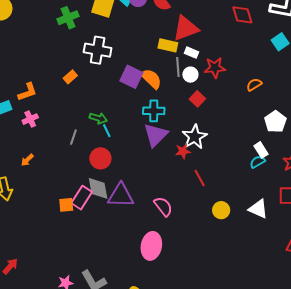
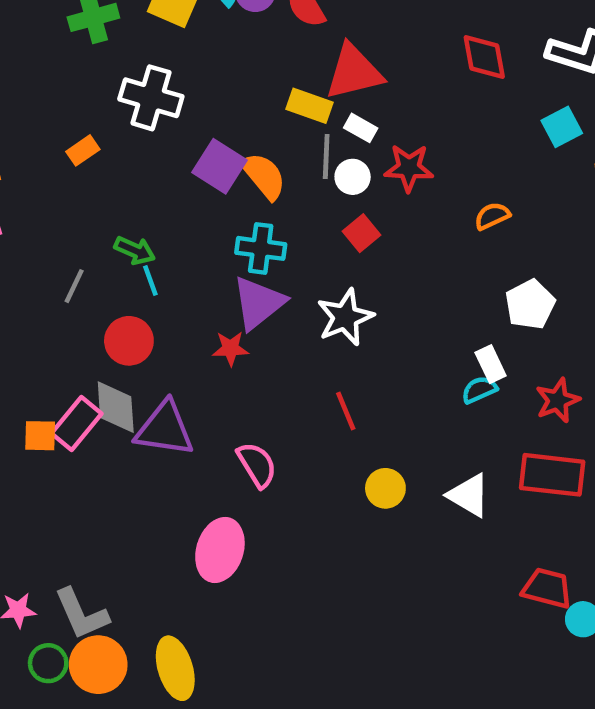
red star: (183, 151) -> (230, 348), moved

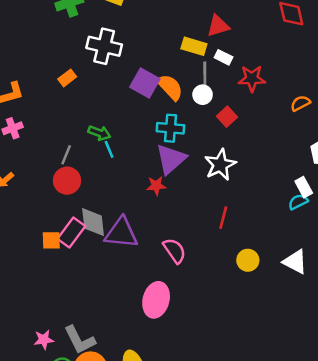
red triangle: (354, 72) -> (218, 26), size x0.7
white circle: (353, 177) -> (203, 95), moved
red circle: (129, 341) -> (67, 181), moved
red line: (346, 411) -> (223, 218), turned 40

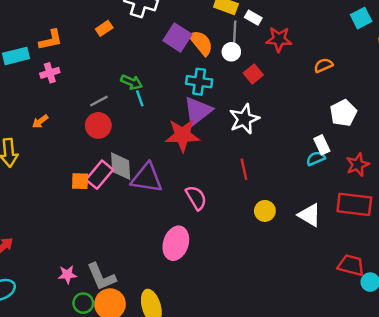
gray line: (66, 155) -> (99, 101), turned 36
red star: (156, 186) -> (182, 135), size x1.8
red line: (223, 218) -> (244, 169), turned -30

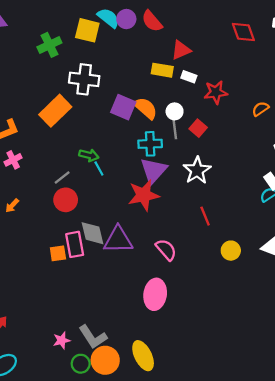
orange rectangle: (104, 28) -> (55, 111), size x2.0
gray line: (235, 33) -> (175, 128), moved
pink rectangle: (100, 175) -> (75, 244), turned -40

